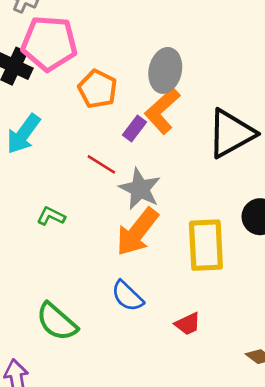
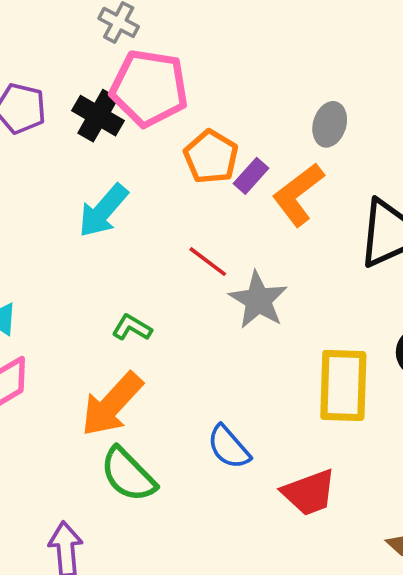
gray ellipse: (165, 70) -> (330, 124), moved, size x0.7
purple rectangle: (134, 129) -> (251, 176), moved
orange arrow: (137, 232) -> (112, 404), moved
red trapezoid: (188, 324) -> (309, 492), size x1.5

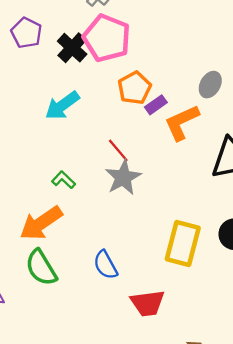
gray star: (258, 300) -> (123, 177), moved

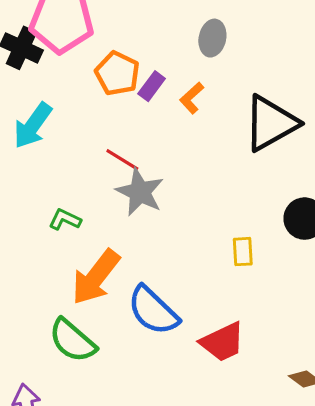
orange L-shape: (182, 122) -> (192, 98), size x0.6
orange arrow: (41, 223) -> (96, 277), moved
yellow rectangle: (183, 243) -> (243, 252), size x0.5
blue semicircle: (105, 265) -> (153, 311), size x1.4

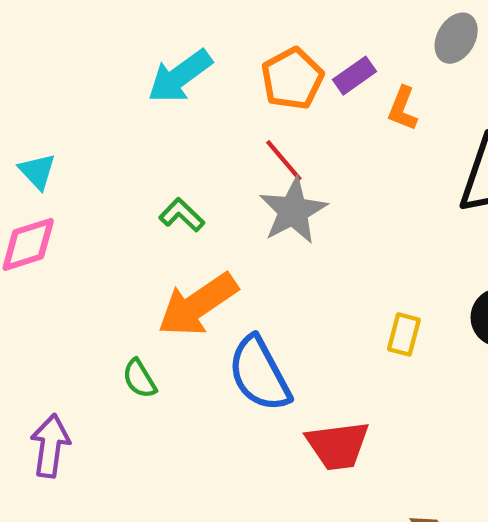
orange pentagon: (117, 73) -> (292, 79), moved
orange L-shape: (192, 98) -> (403, 109), turned -44
green semicircle: (72, 341) -> (139, 379), size x0.6

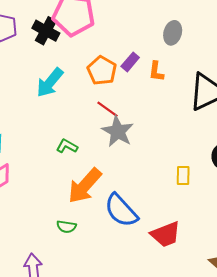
green semicircle: (139, 379) -> (66, 227), turned -36

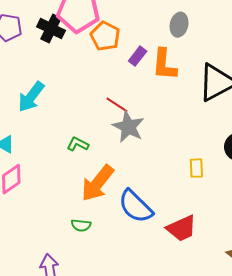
orange pentagon: (102, 71) -> (105, 36), moved
orange L-shape: (156, 72) -> (164, 64), size x1.6
cyan arrow: (50, 83) -> (31, 97), moved

